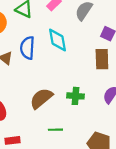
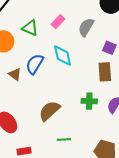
blue semicircle: (27, 48) -> (35, 64), turned 30
green cross: (75, 96) -> (89, 101), moved

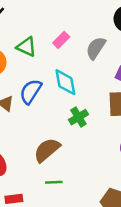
green cross: (89, 101) -> (78, 117), moved, turned -35
green line: (64, 140) -> (54, 182), moved

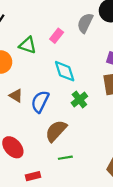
gray semicircle: (96, 48) -> (85, 23), moved
blue semicircle: (31, 91) -> (40, 102), moved

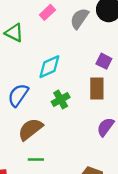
pink rectangle: (57, 36) -> (47, 12), moved
cyan diamond: (65, 71) -> (49, 67), turned 75

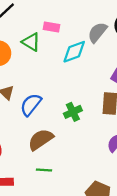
pink rectangle: (47, 12) -> (52, 27), moved, turned 49
cyan diamond: (49, 67) -> (74, 52), moved

